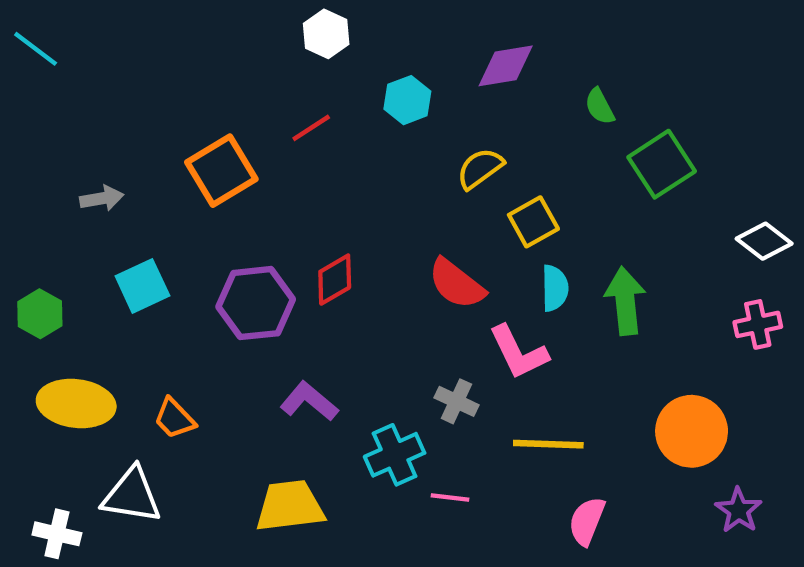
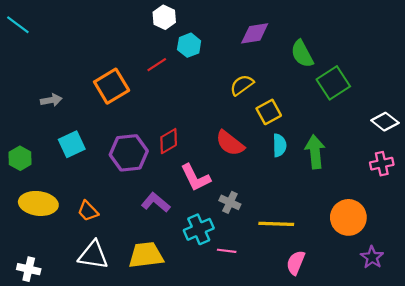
cyan hexagon: (407, 100) -> (189, 45), moved
green semicircle: (600, 106) -> (302, 54), size x1.5
pink L-shape: (518, 352) -> (196, 178), moved
white triangle: (132, 495) -> (93, 255), moved

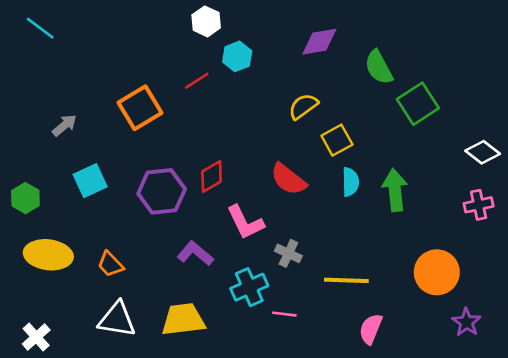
cyan line: (18, 25) -> (40, 28), moved
gray arrow: (51, 100) -> (64, 125), turned -30
white cross: (29, 269) -> (36, 337), turned 35

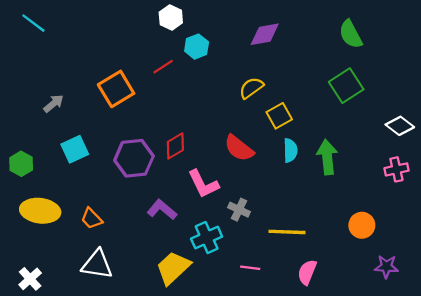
green semicircle: (379, 67) -> (351, 34), moved
orange circle: (437, 272) -> (362, 225), size x0.7
pink line: (284, 314) -> (250, 268), moved
yellow trapezoid: (183, 319) -> (173, 268), moved, turned -36
purple star: (466, 322) -> (386, 267), turned -30

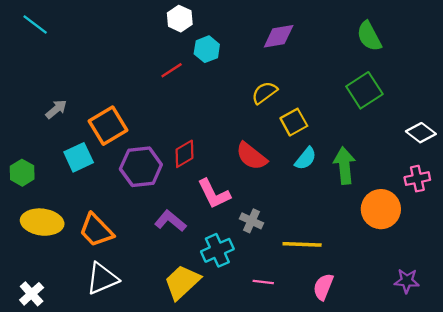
orange square: (116, 89) -> (108, 126), moved
cyan semicircle: (290, 150) -> (306, 159), turned 40
orange trapezoid: (92, 219) -> (96, 230), size x1.5
orange circle: (362, 225) -> (381, 209), moved, size x1.4
white triangle: (97, 264) -> (102, 279), turned -32

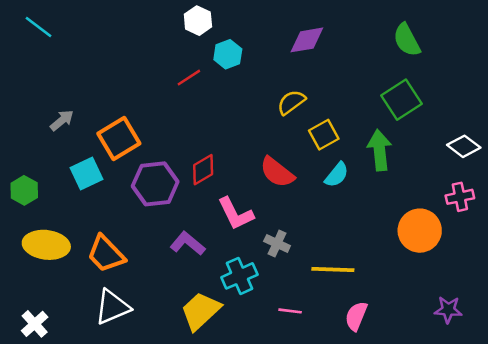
green arrow: (344, 166) -> (379, 150), moved

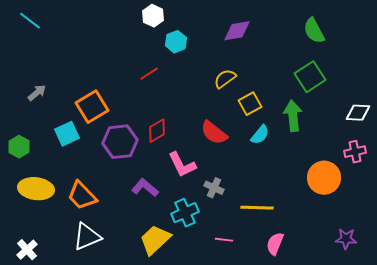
red line: (189, 78) -> (149, 74), moved
gray arrow: (62, 120) -> (37, 93), moved
white diamond: (464, 146) -> (358, 113), turned -35

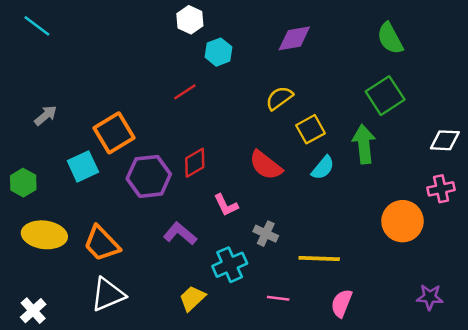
pink L-shape: (182, 165) -> (226, 205), size x0.7
yellow trapezoid: (155, 240) -> (192, 298), size x0.7

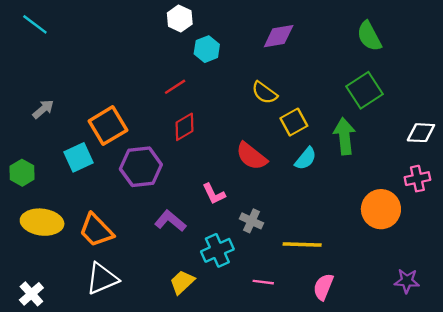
yellow semicircle: (279, 98) -> (264, 93), turned -108
red diamond: (195, 163) -> (184, 127), moved

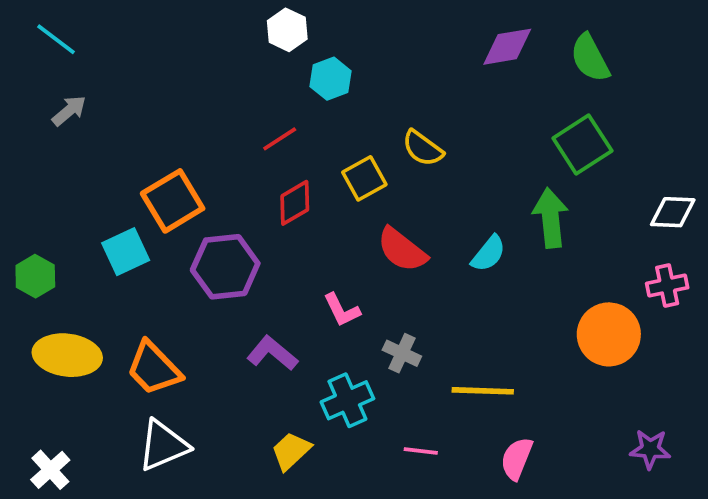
purple diamond: (279, 36) -> (507, 47), moved
gray arrow: (43, 109) -> (69, 111), moved
yellow square: (294, 122) -> (364, 178), moved

